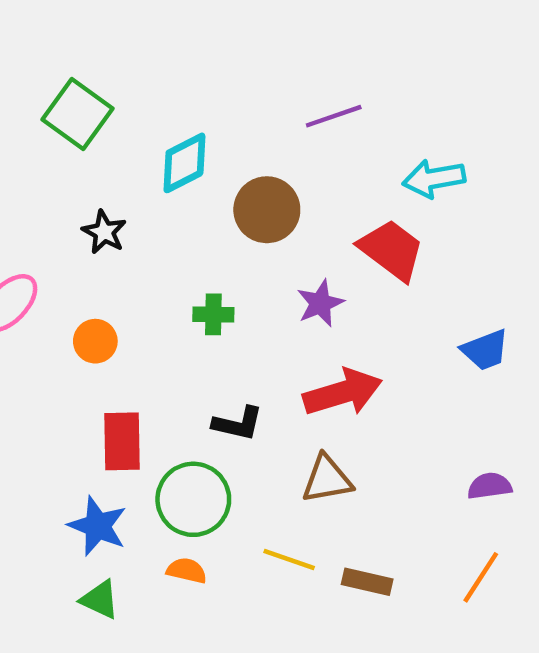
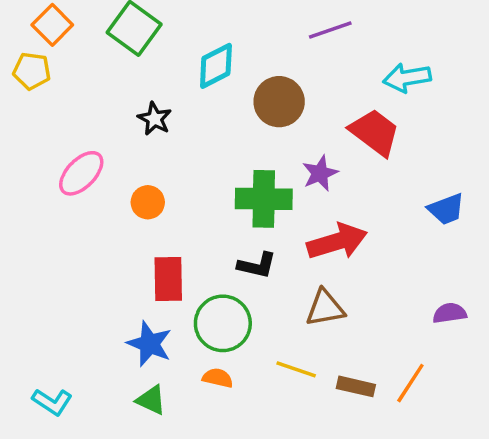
green cross: (213, 314) -> (264, 199), moved, size x1.8
orange line: (481, 577) -> (410, 383), moved

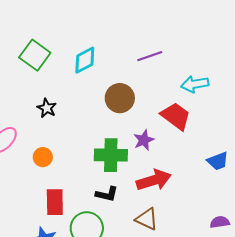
cyan diamond: (216, 66) -> (85, 60), moved
brown triangle: (325, 308) -> (147, 219), turned 35

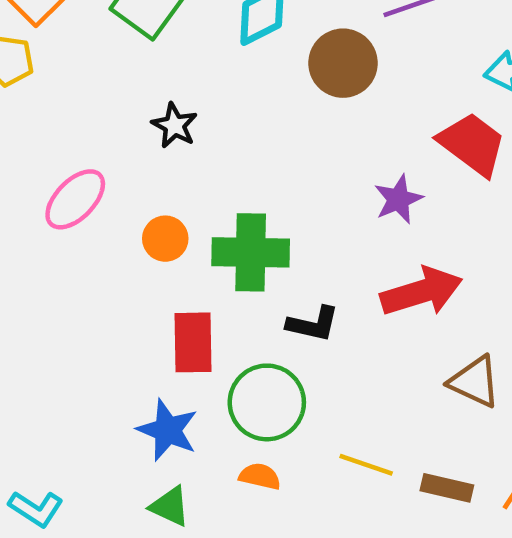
brown circle: (120, 98) -> (343, 63), moved
green cross: (111, 155) -> (251, 252), moved
brown triangle: (147, 219) -> (475, 382), moved

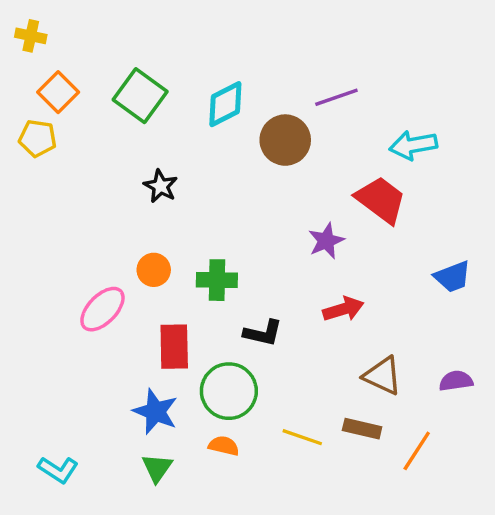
pink ellipse: (75, 199) -> (102, 309), moved
green cross: (251, 252) -> (217, 280), size x0.7
red arrow: (421, 292) -> (343, 309), size x0.7
brown rectangle: (447, 488) -> (362, 429), moved
green triangle: (170, 506) -> (157, 468), turned 40

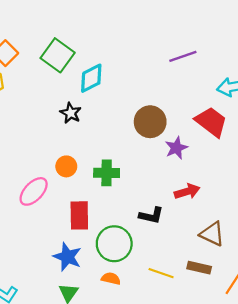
cyan diamond: (225, 104) -> (91, 78), moved
brown circle: (285, 140) -> (150, 122), moved
black L-shape: (263, 333) -> (151, 215), moved

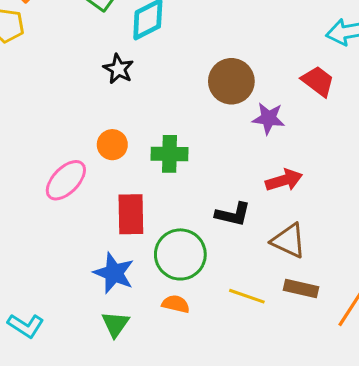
red trapezoid: (211, 122) -> (318, 81), size x0.7
purple star: (176, 148) -> (268, 118), turned 30
brown triangle: (212, 234) -> (289, 241), moved

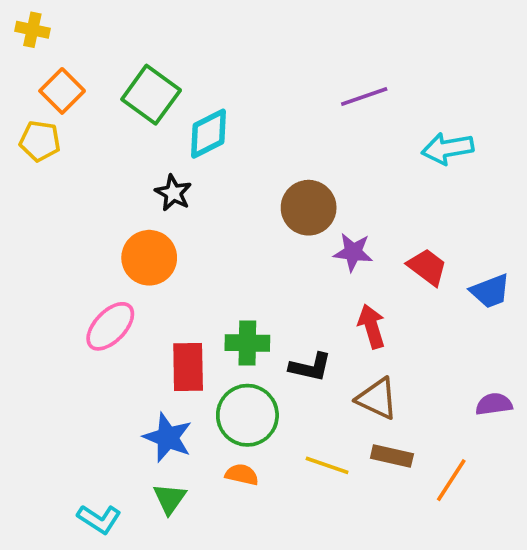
red trapezoid: (318, 81) -> (427, 267), moved
orange circle: (112, 145) -> (149, 258), moved, size x1.5
green cross: (170, 154) -> (247, 343), moved
red arrow: (284, 180) -> (372, 326), turned -90
cyan L-shape: (26, 326) -> (99, 519), moved

